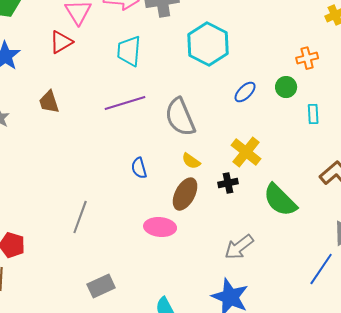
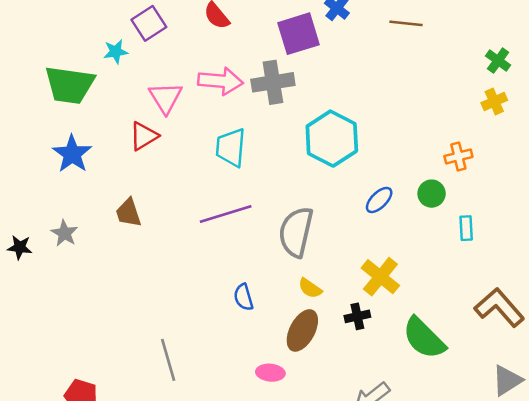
gray semicircle: (180, 117) -> (296, 232), turned 36
gray line: (80, 217) -> (168, 360), turned -36
pink ellipse: (160, 227) -> (270, 373), size x0.7

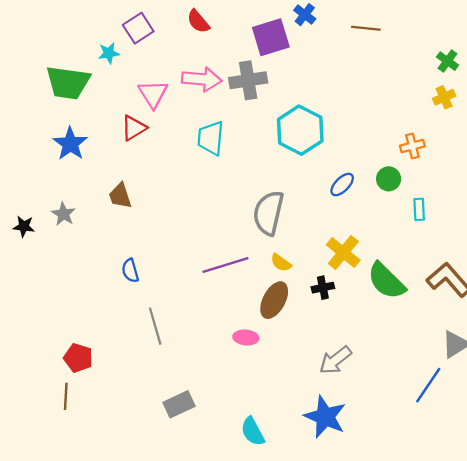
purple line: (226, 214) -> (225, 265), moved
blue semicircle: (244, 297) -> (130, 271), moved
green semicircle: (424, 338) -> (386, 281), moved

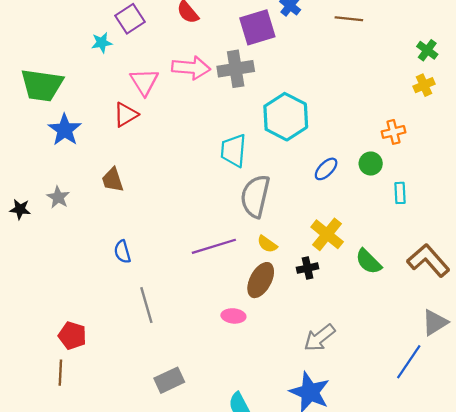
green trapezoid: (68, 83) -> (42, 85), moved
cyan trapezoid: (211, 138) -> (233, 150), moved
green semicircle: (386, 281) -> (368, 262), size x0.7

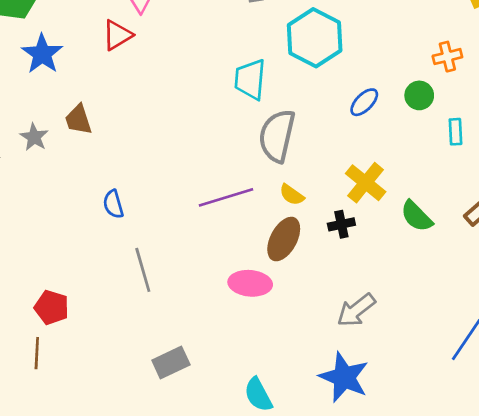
brown trapezoid: (113, 180) -> (78, 120), moved
pink ellipse: (233, 316) -> (250, 283), size x1.4

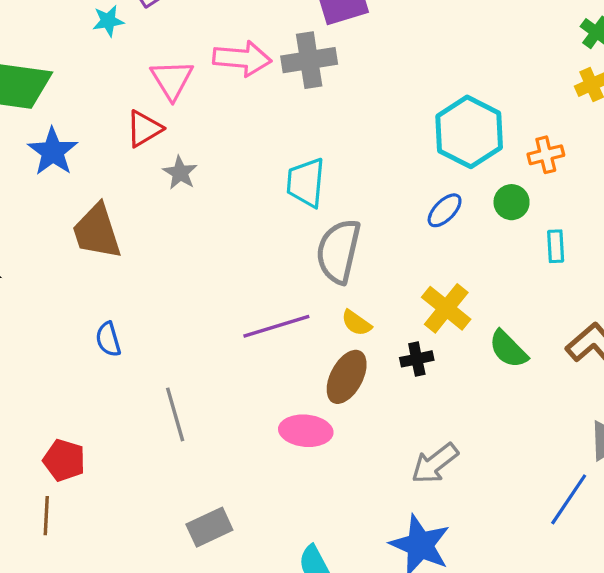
cyan hexagon: (315, 38) -> (469, 132), moved
brown trapezoid: (78, 120) -> (97, 232), size x1.5
gray star: (34, 137) -> (180, 173), moved
blue semicircle: (113, 204) -> (108, 339), moved

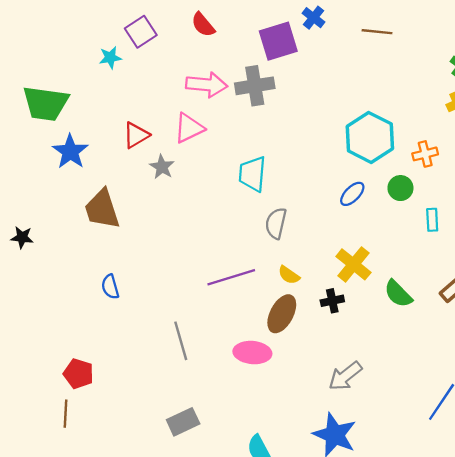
pink triangle: (172, 80) -> (189, 128), moved, turned 36
gray semicircle: (338, 251) -> (276, 223), size x0.7
gray line: (175, 414) -> (181, 341), moved

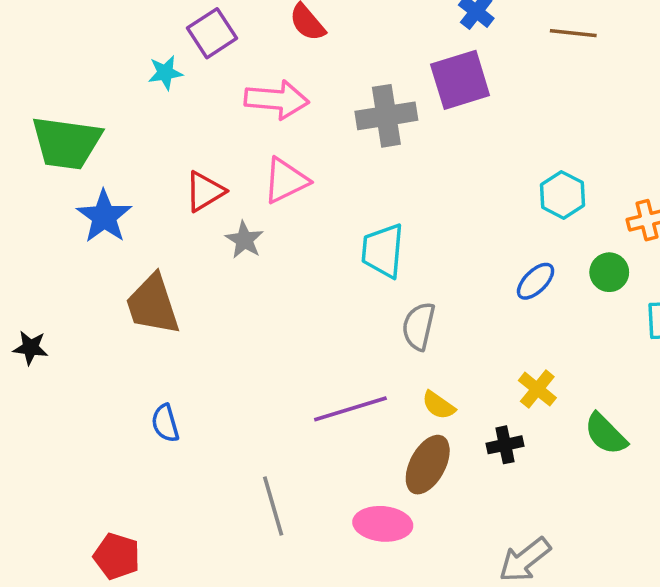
purple square: (278, 41) -> (460, 80), moved
pink arrow: (207, 85) -> (277, 100), moved
cyan hexagon: (370, 137) -> (563, 195), size x0.6
yellow cross: (353, 264) -> (537, 389), size x0.7

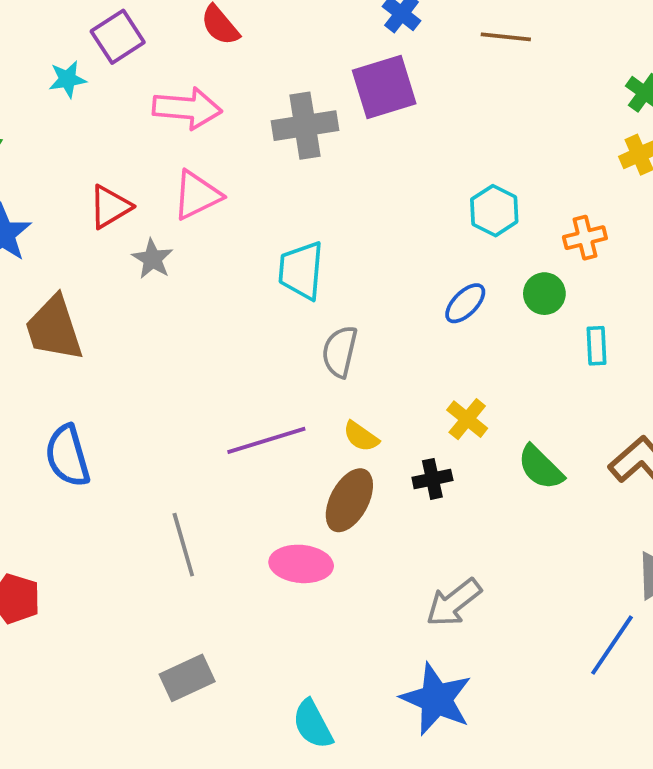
blue semicircle: (165, 423) -> (67, 456), size x1.5

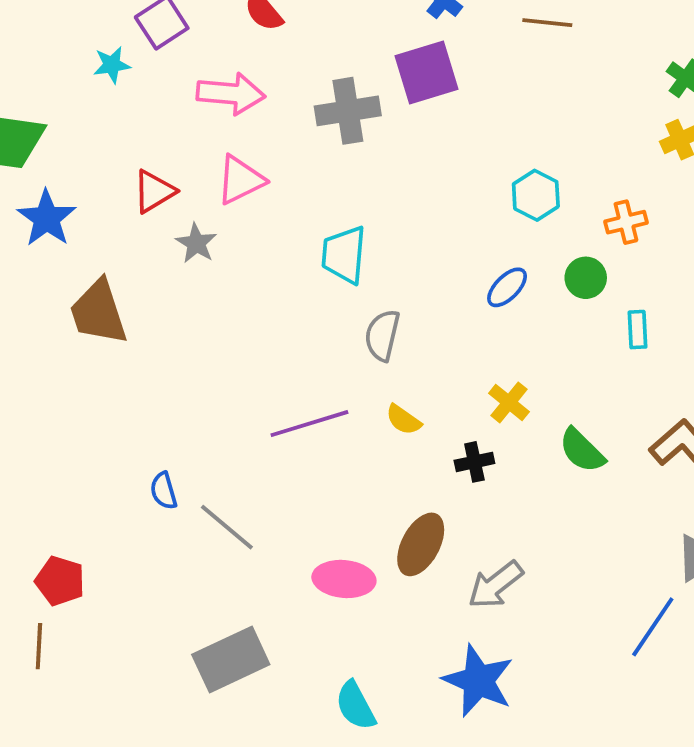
blue semicircle: (67, 456) -> (164, 491), moved, size x0.6
brown ellipse: (349, 500) -> (421, 544), moved
gray line: (183, 545) -> (227, 527), turned -34
pink ellipse: (301, 564) -> (344, 579), moved
gray rectangle: (187, 678) -> (231, 660), size x1.4

